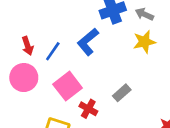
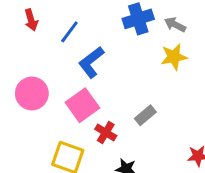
blue L-shape: (88, 42) -> (91, 62), moved
red arrow: (28, 46) -> (31, 20), moved
blue line: (53, 51) -> (69, 32), moved

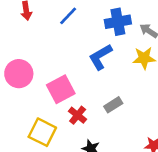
blue line: (69, 32) -> (68, 16), moved
blue L-shape: (91, 62) -> (100, 57), moved

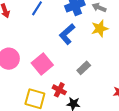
red cross: (78, 115) -> (59, 90), moved

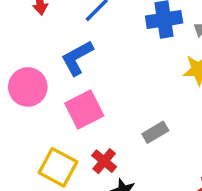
blue L-shape: (67, 34) -> (77, 58), moved

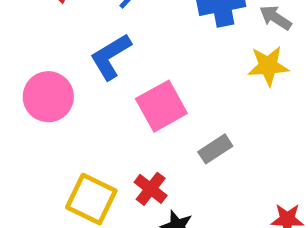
pink square: (84, 109) -> (161, 106), moved

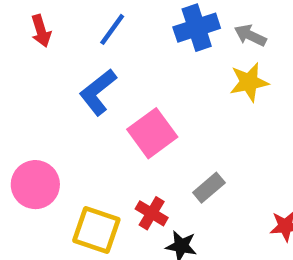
pink circle: (48, 97) -> (35, 185), moved
gray rectangle: (215, 149) -> (209, 188), moved

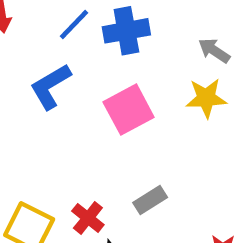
blue cross: (197, 28) -> (126, 31), moved
pink square: (152, 133) -> (129, 110), moved

